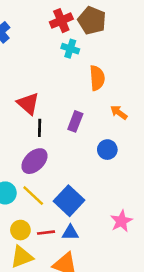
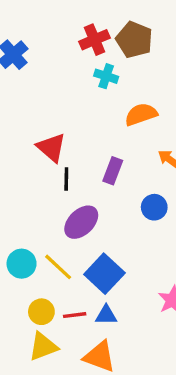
orange semicircle: (97, 78) -> (141, 114), turned -105
purple ellipse: (34, 161) -> (81, 222), moved

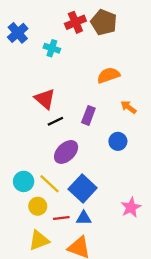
cyan cross: (106, 76) -> (52, 48), moved
black line: (66, 179) -> (55, 121), turned 63
yellow circle: (41, 312) -> (38, 206), moved

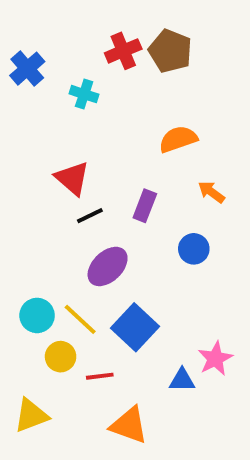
blue triangle: (84, 218) -> (182, 380), moved
yellow triangle: (39, 240) -> (31, 415), moved

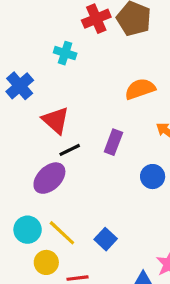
blue cross: (27, 69) -> (20, 86), moved
purple ellipse: (108, 266) -> (49, 178), moved
blue square: (135, 327) -> (106, 239), size x0.6

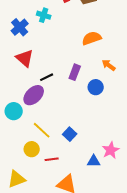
blue cross: (20, 86) -> (20, 27), moved
red triangle: (56, 120) -> (25, 58), moved
blue circle: (153, 177) -> (96, 87), moved
cyan circle: (28, 230) -> (14, 111), moved

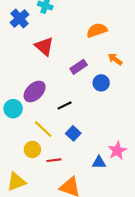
red triangle: (25, 58) -> (44, 46), moved
purple rectangle: (75, 72) -> (79, 67), turned 35
black line: (47, 77) -> (65, 105), moved

